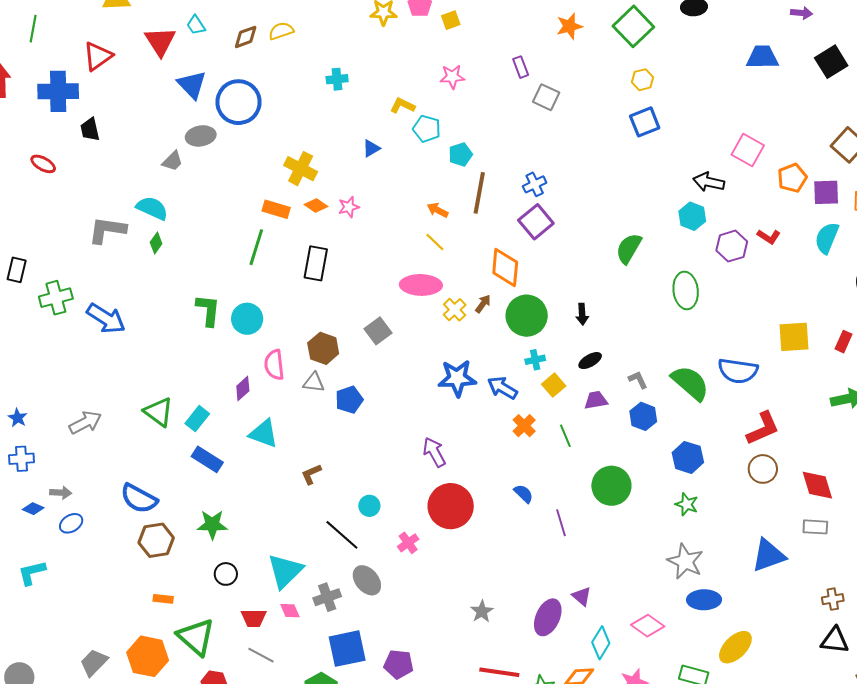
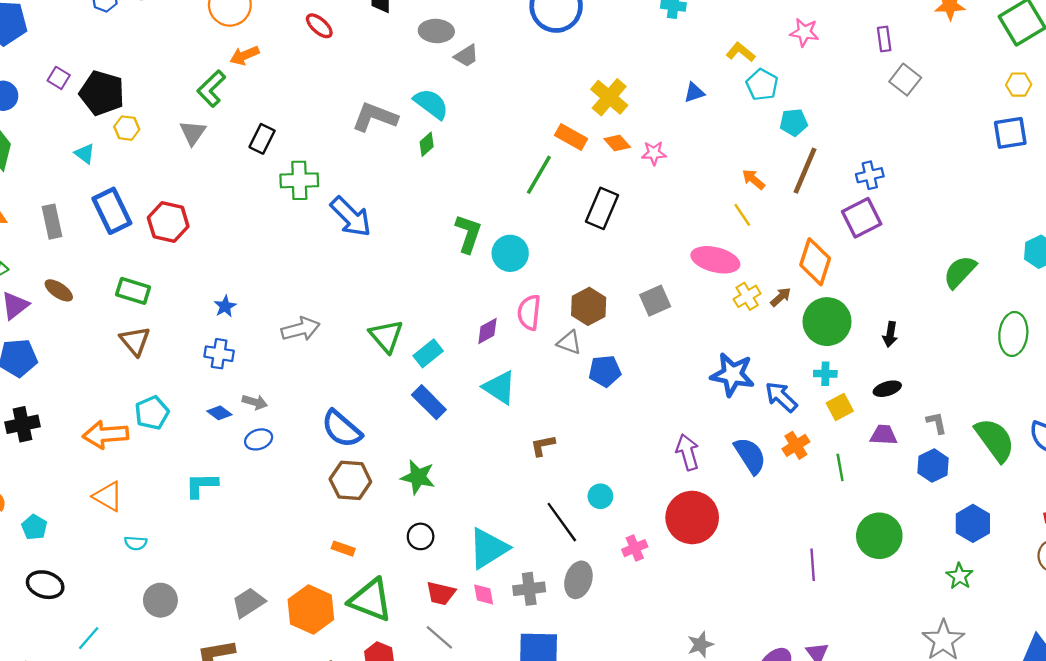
gray ellipse: (201, 136) -> (436, 31), moved
blue semicircle: (524, 494) -> (750, 456), moved, size x1.6
gray ellipse: (367, 580) -> (578, 580), turned 44
green triangle: (196, 637) -> (371, 600), turned -33

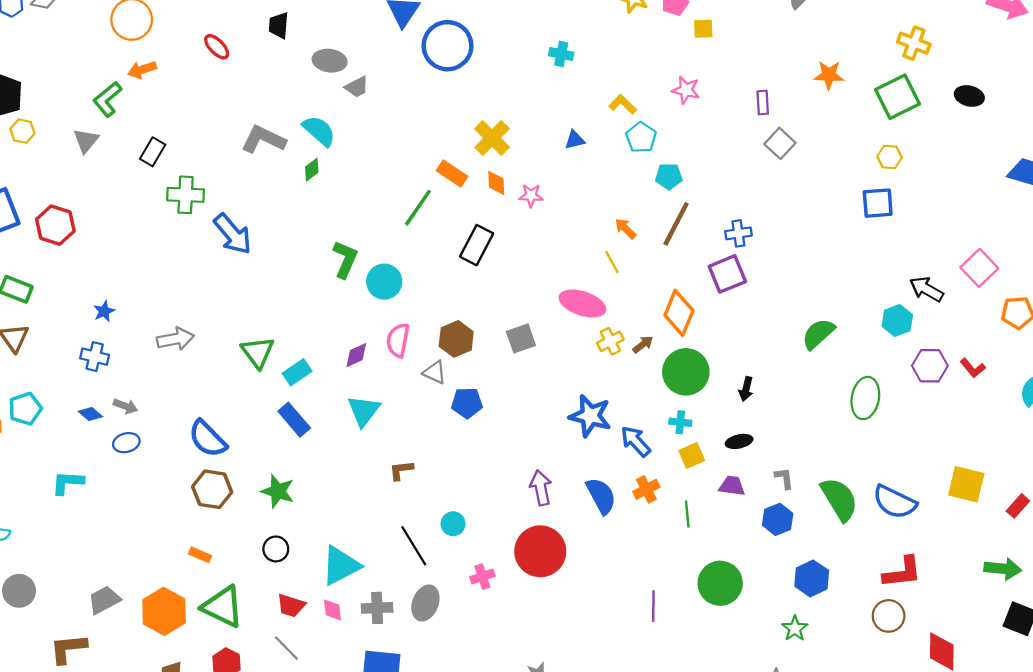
orange diamond: (617, 143) -> (496, 183), turned 35
cyan triangle: (499, 387) -> (364, 411), turned 30

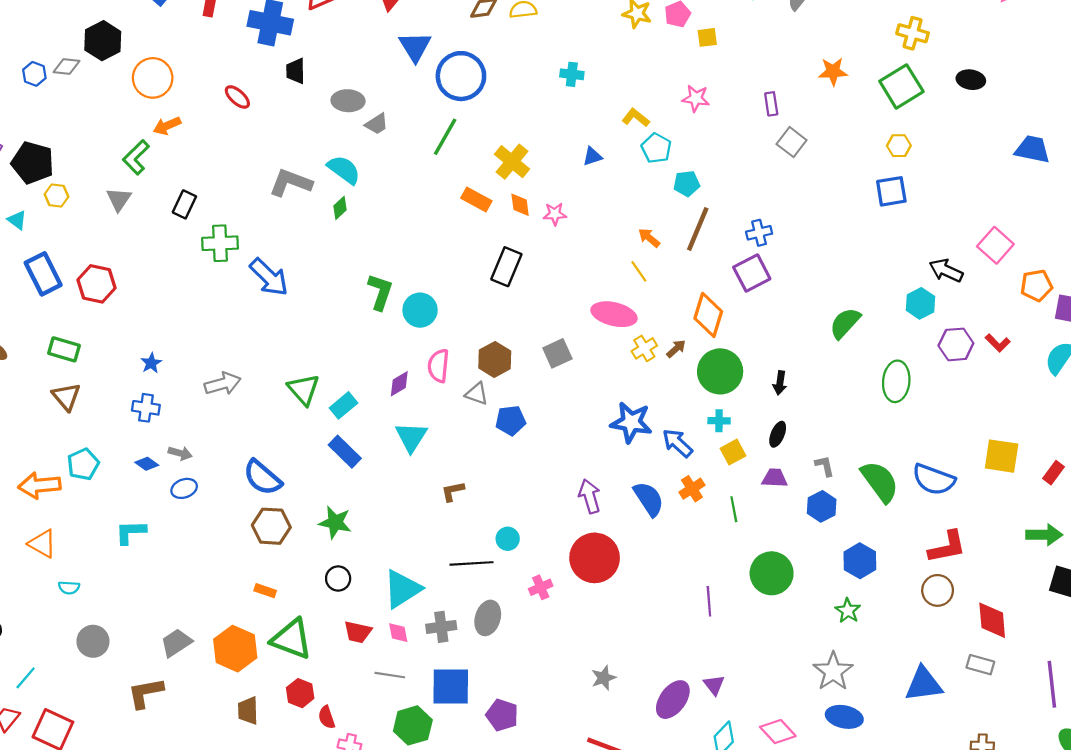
green line: (418, 208) -> (445, 137), moved
black ellipse: (739, 441) -> (778, 434), turned -50
black line: (414, 546) -> (471, 563), turned -57
gray line: (286, 648) -> (390, 675), moved, turned -32

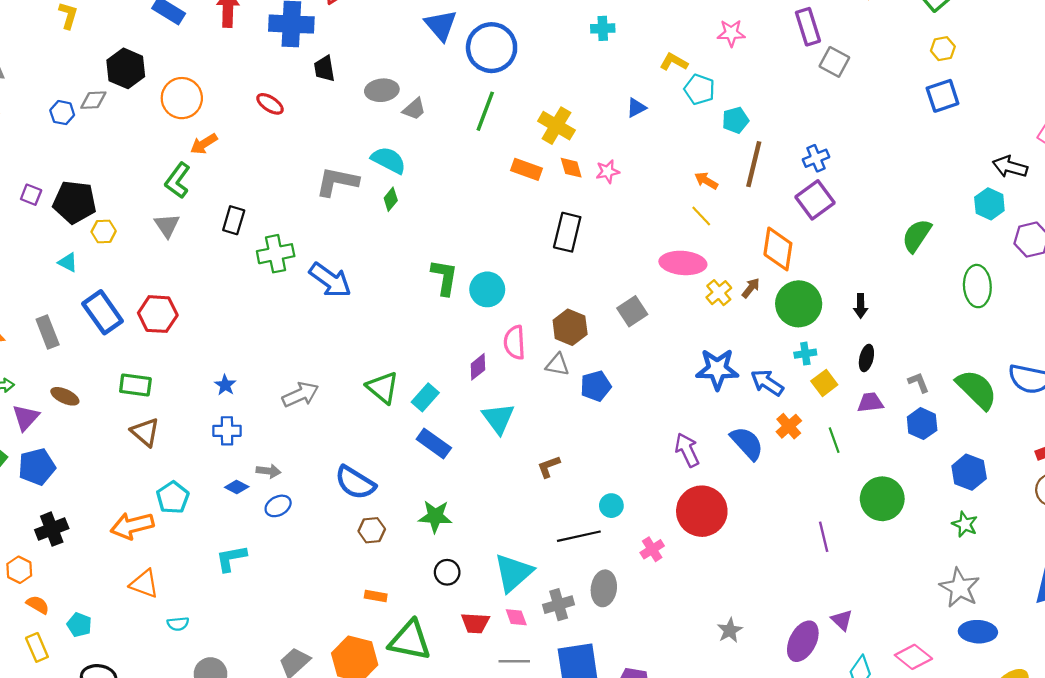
purple rectangle: (771, 104) -> (808, 27), size x1.5
brown hexagon: (271, 526) -> (372, 530), size x0.7

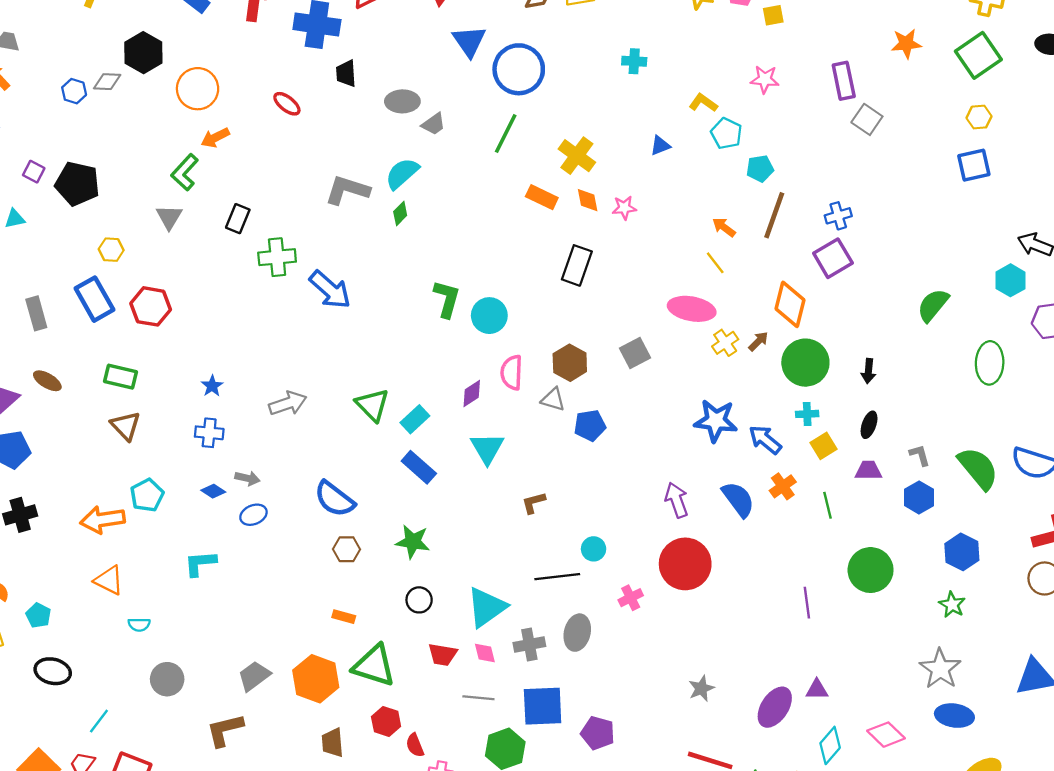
cyan semicircle: (389, 160) -> (402, 173), turned -75
yellow hexagon: (104, 231) -> (111, 250), moved
cyan triangle: (68, 262) -> (15, 219), moved, turned -45
purple triangle: (842, 620) -> (817, 690), turned -50

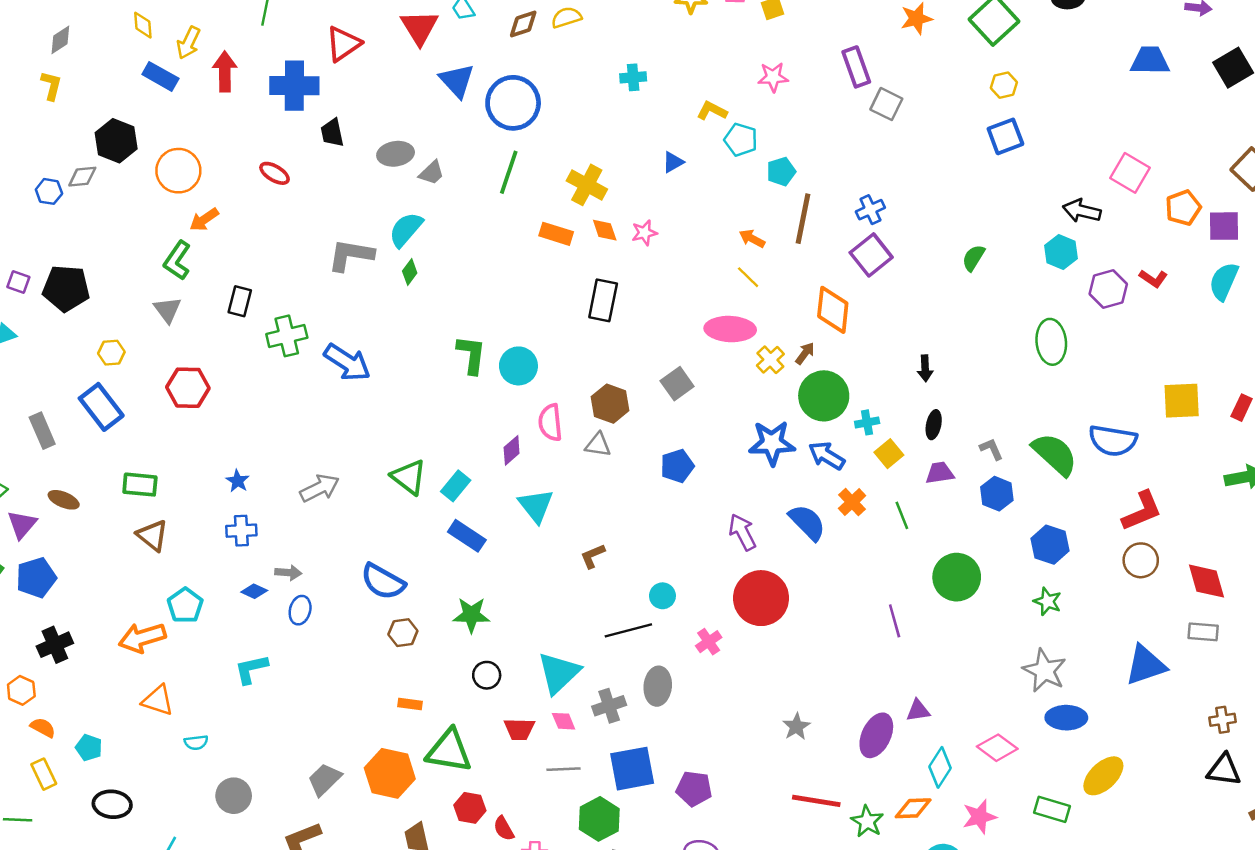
green semicircle: (933, 305) -> (973, 258), moved, size x0.7
red hexagon: (151, 306) -> (188, 388), moved
green circle: (805, 363) -> (824, 396), moved
blue pentagon: (590, 425) -> (677, 466), moved
blue ellipse: (253, 515) -> (300, 610), turned -45

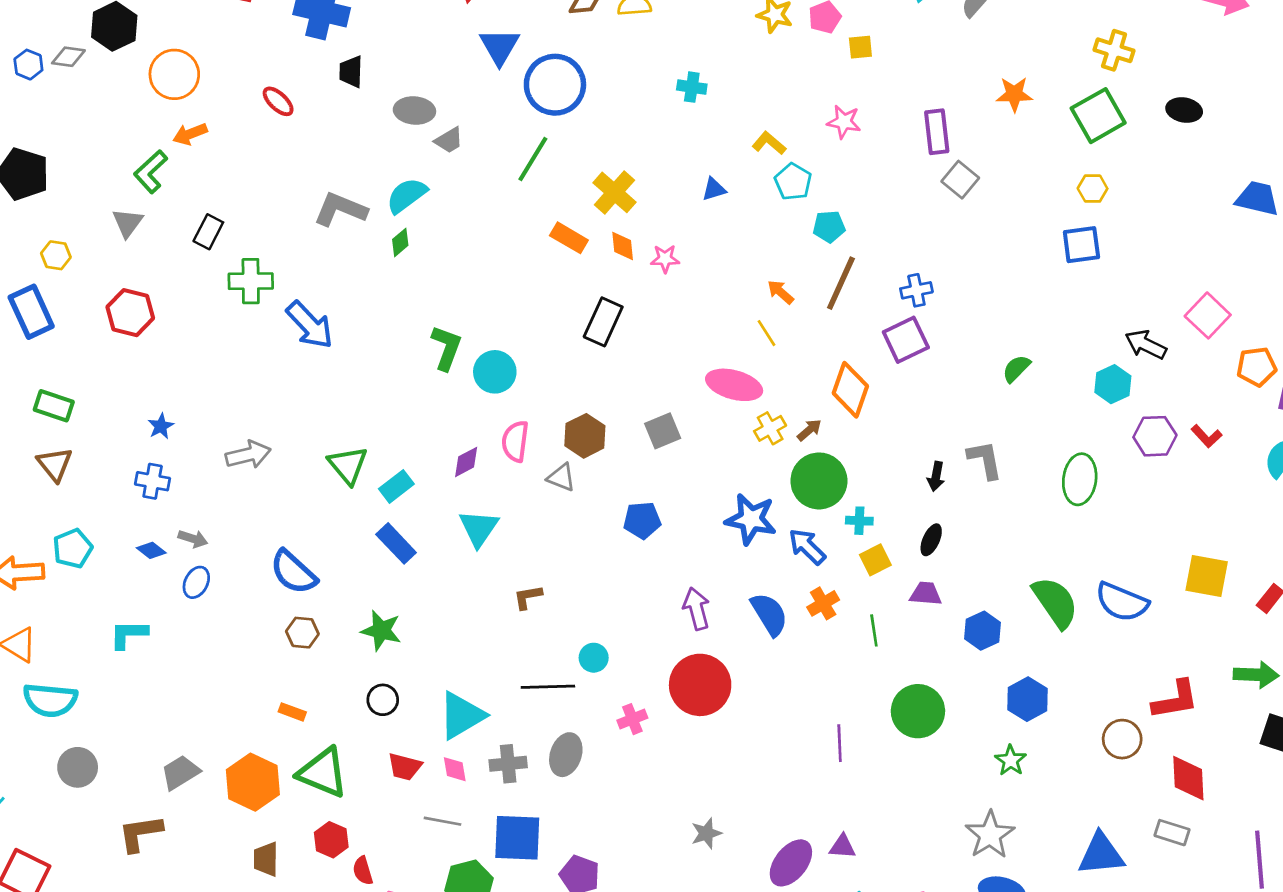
gray L-shape: (991, 449) -> (985, 460), moved, size x1.5
red L-shape: (1142, 511) -> (1175, 700), moved
cyan semicircle: (196, 742) -> (50, 700), size x2.0

